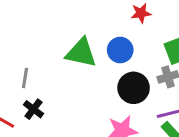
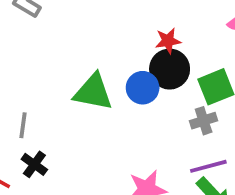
black circle: (134, 88) -> (170, 69), moved

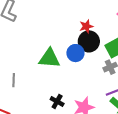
black cross: (34, 164) -> (57, 101), moved

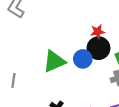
green triangle: (49, 58) -> (54, 61), turned -35

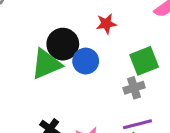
black circle: (98, 48) -> (63, 44), moved

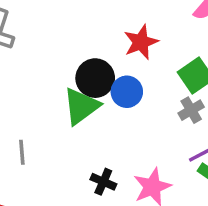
red star: (106, 24) -> (141, 42), size x1.4

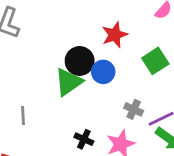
gray cross: (191, 110) -> (134, 109), moved, turned -36

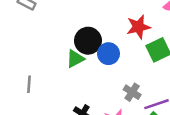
red star: (115, 35) -> (138, 27), moved
green triangle: (69, 82) -> (75, 59), size x0.7

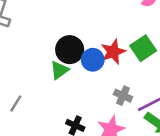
red star: (138, 27) -> (113, 52), moved
gray line: (29, 84) -> (16, 103), turned 36

